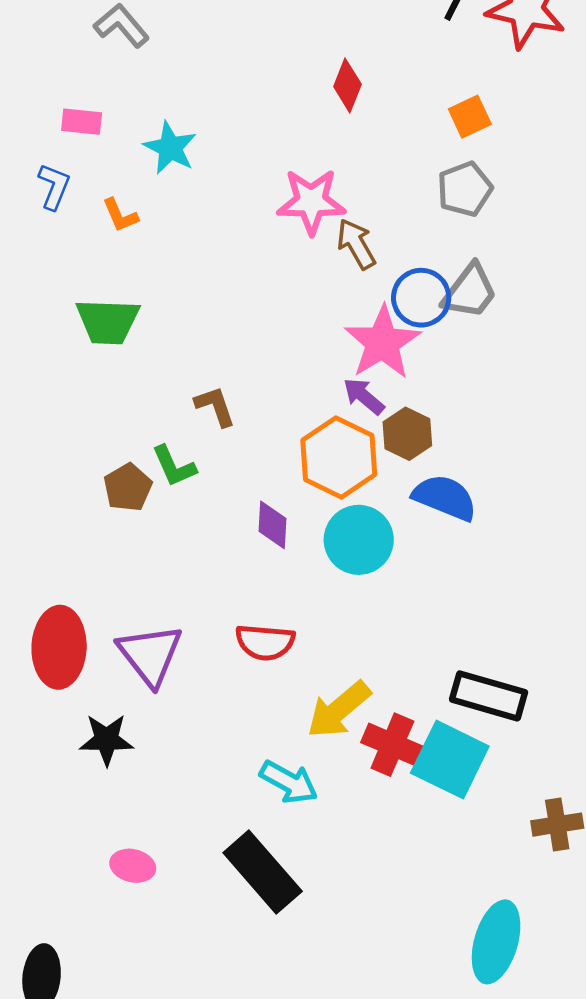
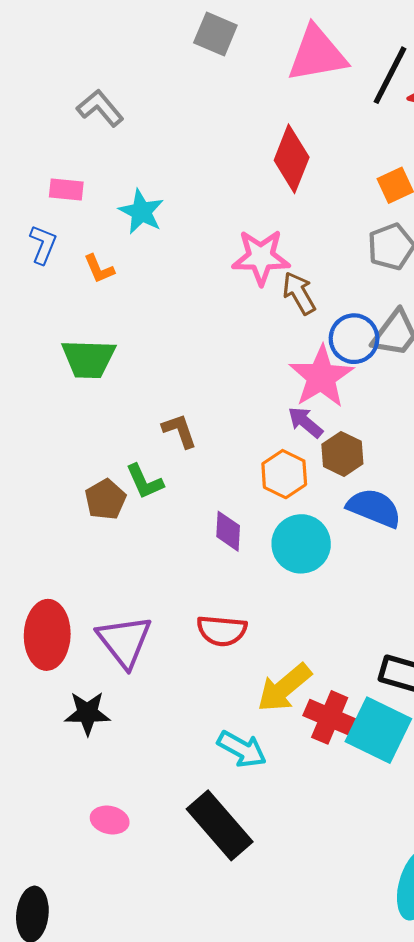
red diamond: (347, 85) -> (292, 159), size x1.5
orange hexagon: (339, 457) -> (284, 474), size x0.7

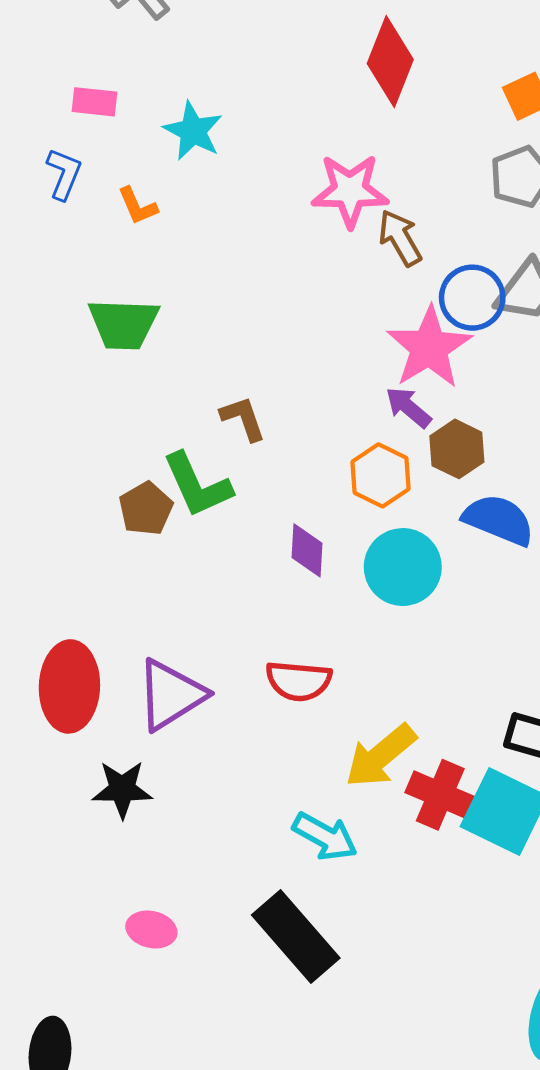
green L-shape: (145, 481) -> (197, 485), size x1.4
purple triangle: (124, 641) -> (171, 695), turned 36

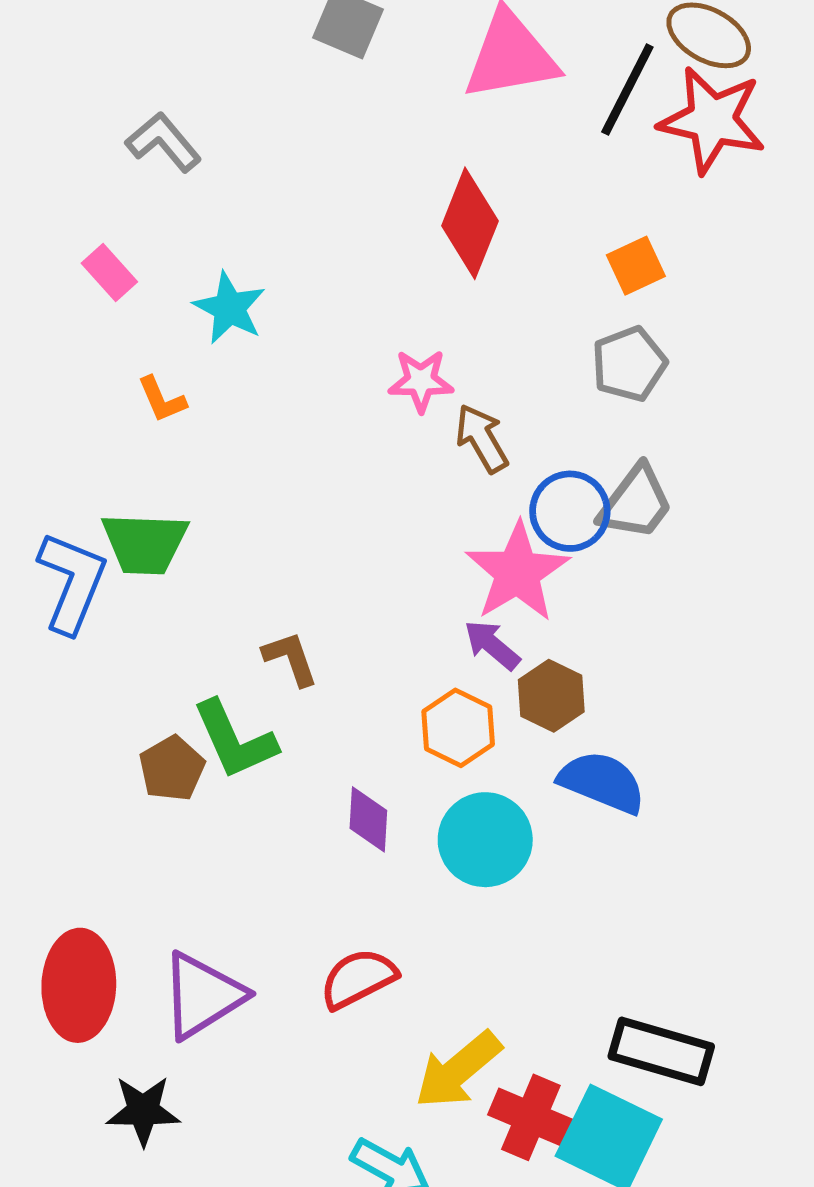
pink rectangle: (94, 102) -> (109, 272), turned 42
blue L-shape: (64, 174) -> (72, 582), moved, size x1.6
pink star: (350, 191) -> (421, 381), size x0.7
red semicircle: (299, 681) -> (358, 979), turned 148

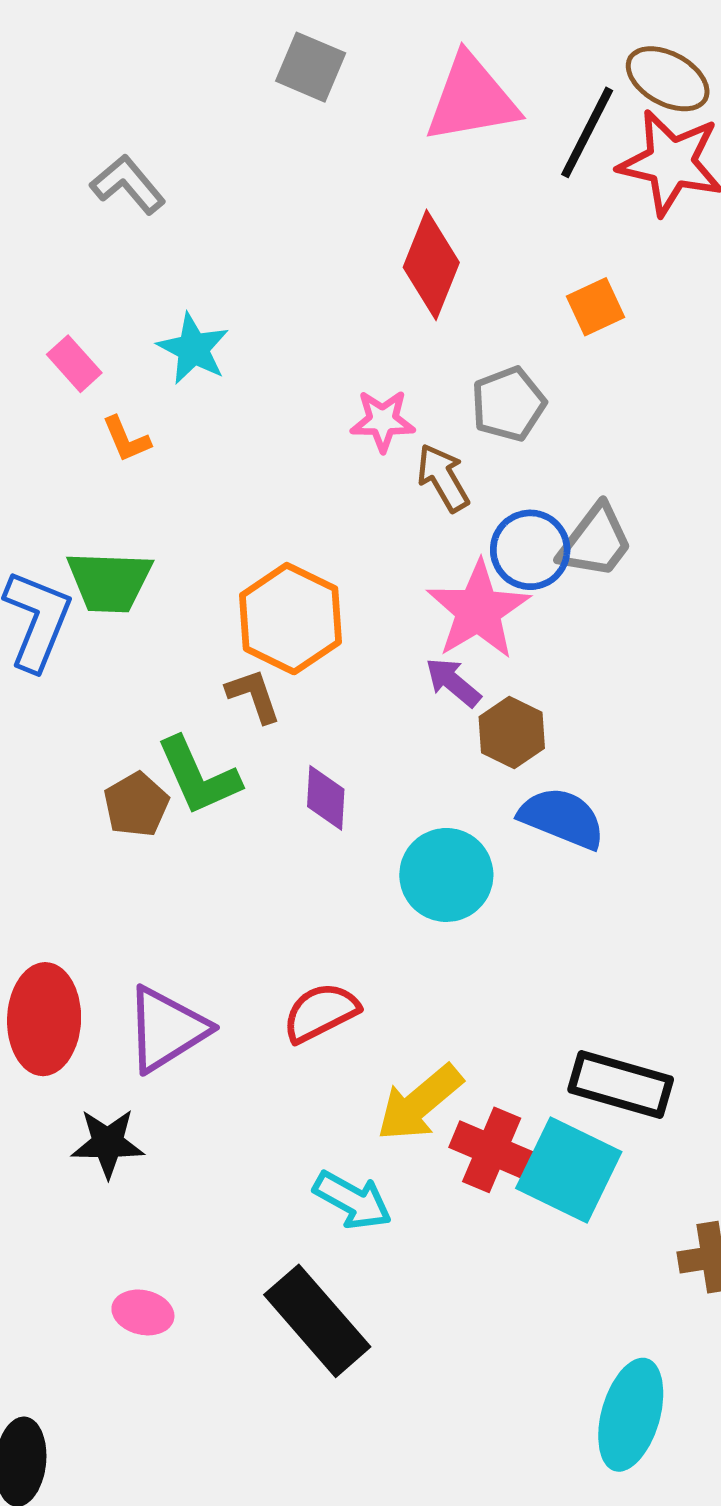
pink rectangle: (109, 272) -> (74, 364), moved
gray pentagon: (629, 364) -> (508, 404), moved
orange hexagon: (458, 728) -> (290, 619), moved, size x1.4
purple diamond: (368, 819) -> (326, 798), moved

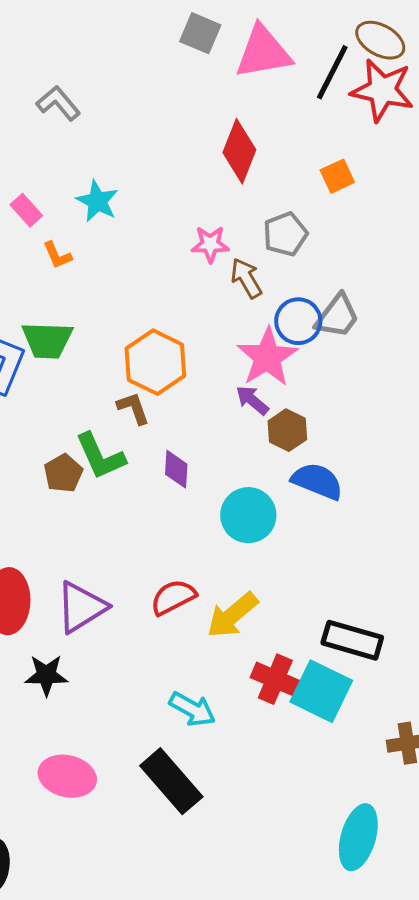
gray square: (311, 67) -> (200, 33), moved
yellow arrow: (420, 1103) -> (232, 615), moved
pink ellipse: (143, 1312) -> (67, 776), size x1.6

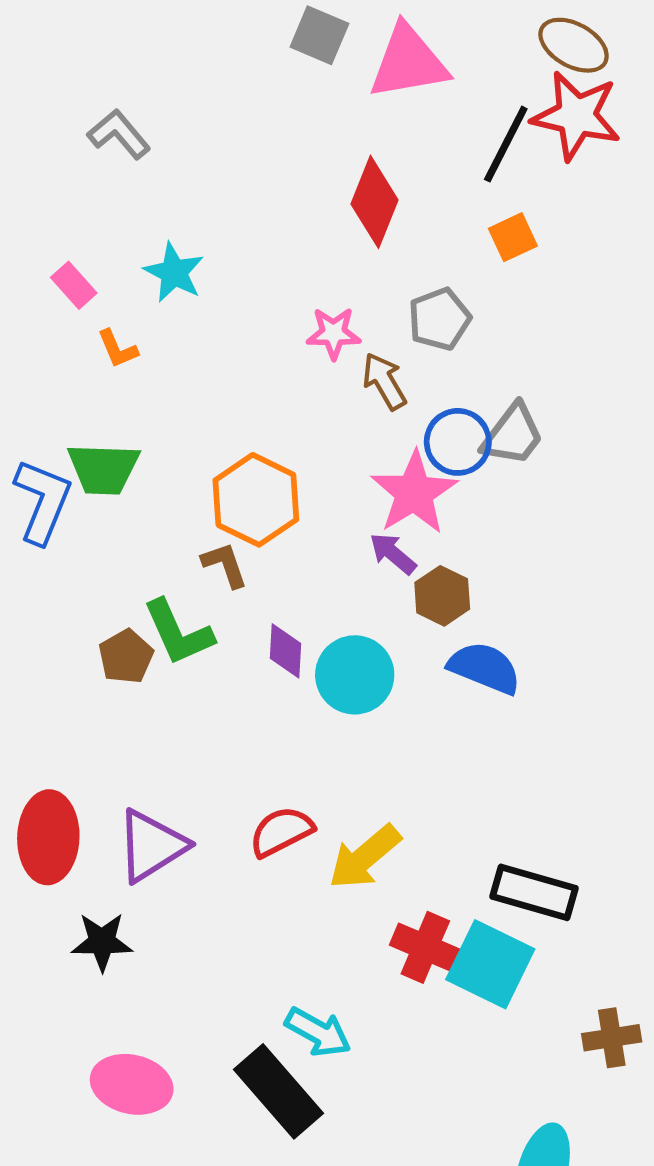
black line: (332, 72) -> (506, 144), moved
cyan circle: (248, 515) -> (355, 675), moved
cyan arrow: (192, 709) -> (318, 1032), moved

